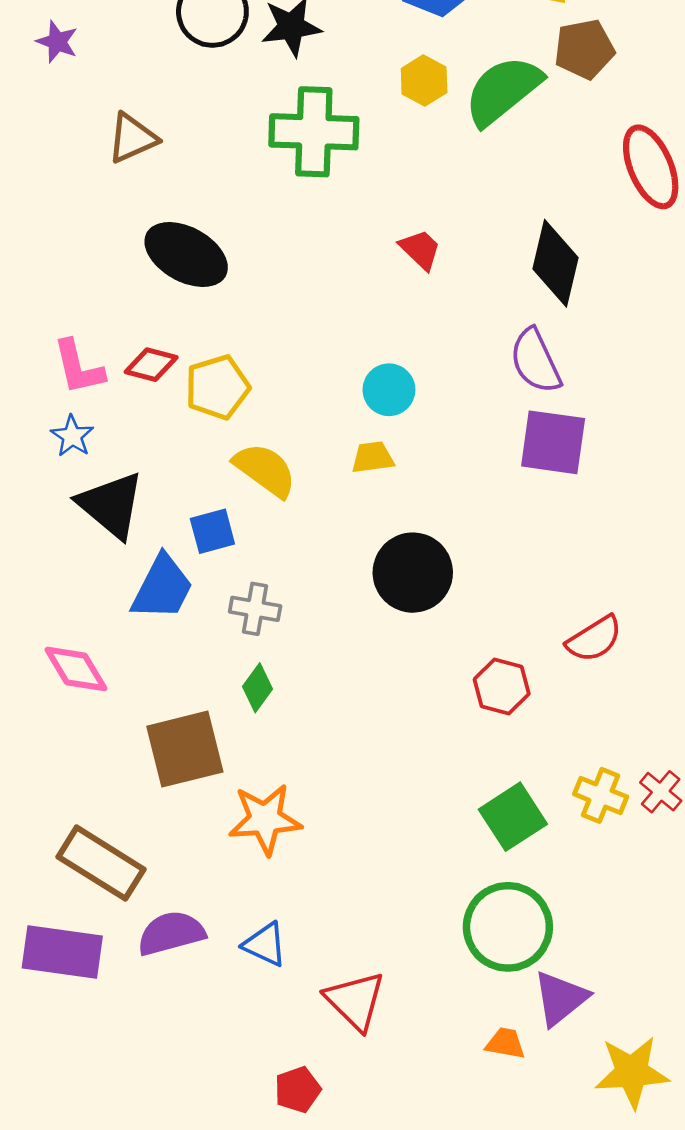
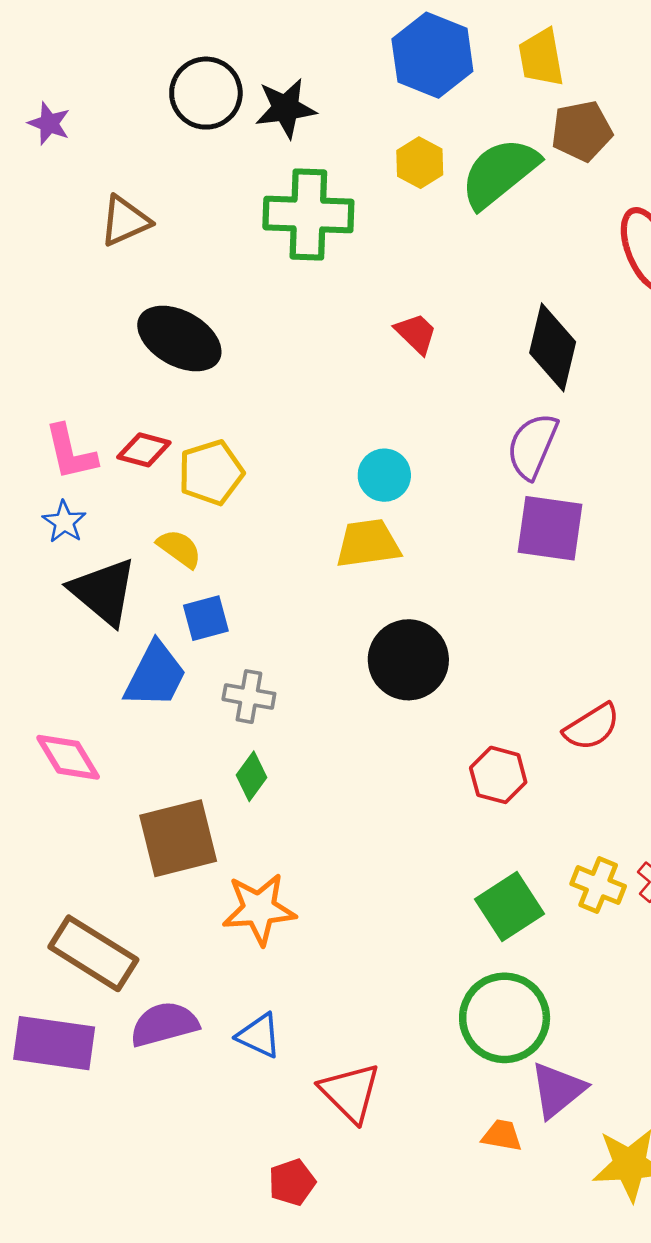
purple semicircle: (535, 361) -> (532, 446), turned 48
yellow trapezoid: (373, 457) -> (368, 543), size x1.5
yellow semicircle: (265, 470) -> (179, 549), moved, size x0.7

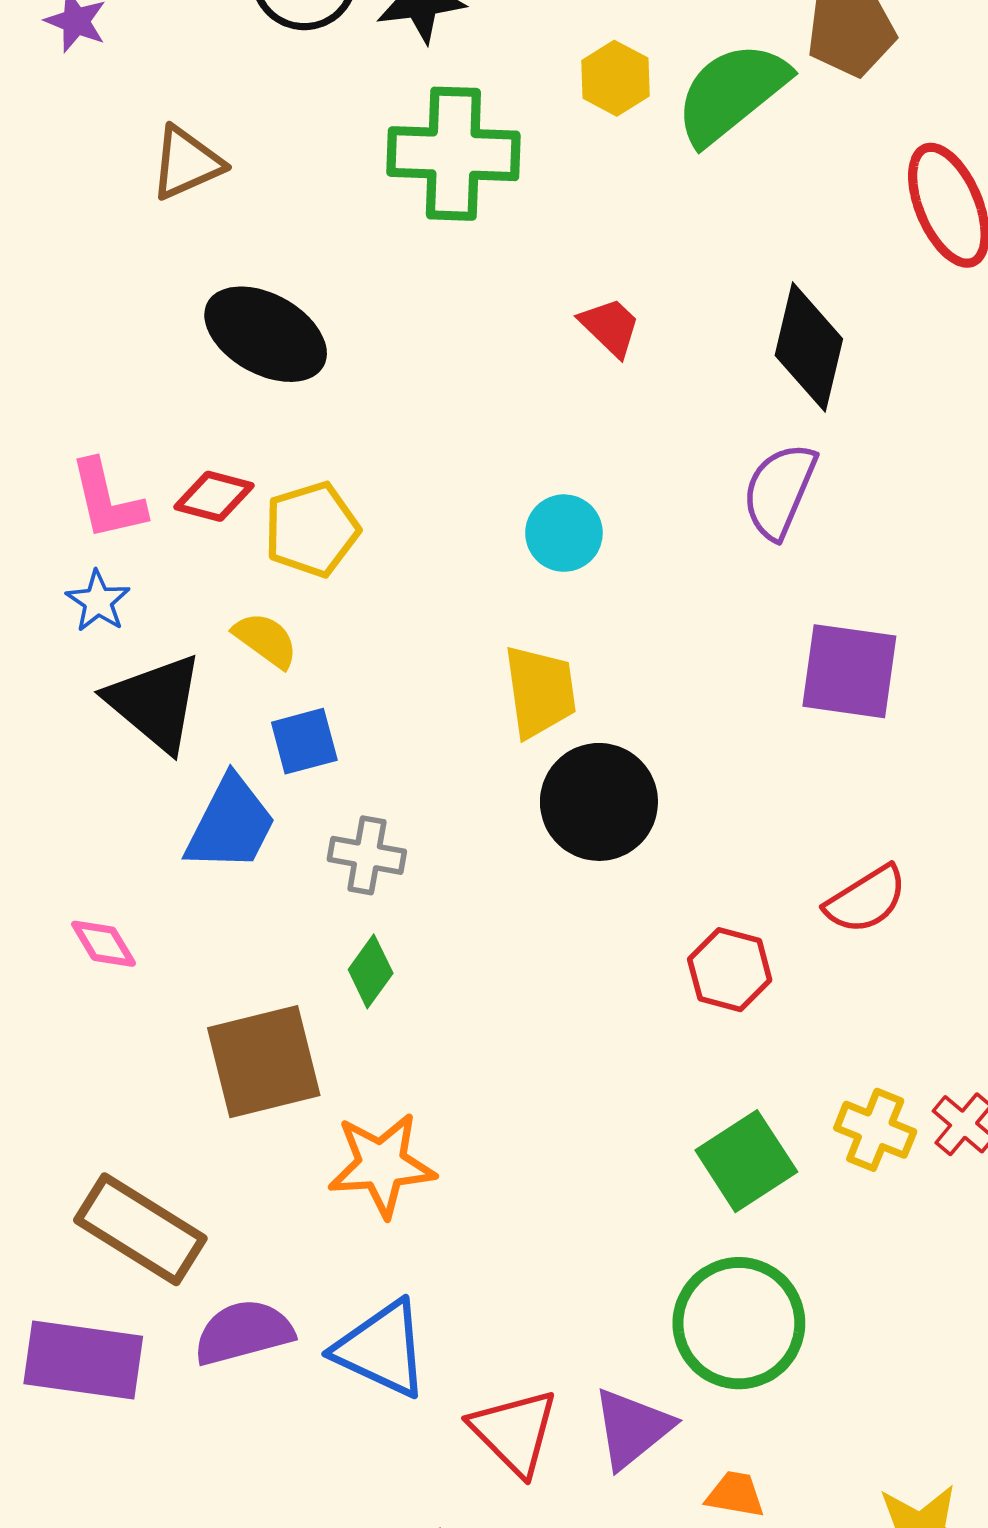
purple square: (550, 528) -> (849, 671), moved
yellow trapezoid: (368, 543) -> (540, 691), moved, turned 90
pink diamond: (68, 757) -> (104, 944), size x0.7
blue triangle: (259, 1036) -> (382, 1349), size x1.5
purple triangle: (558, 1090) -> (632, 1428), moved

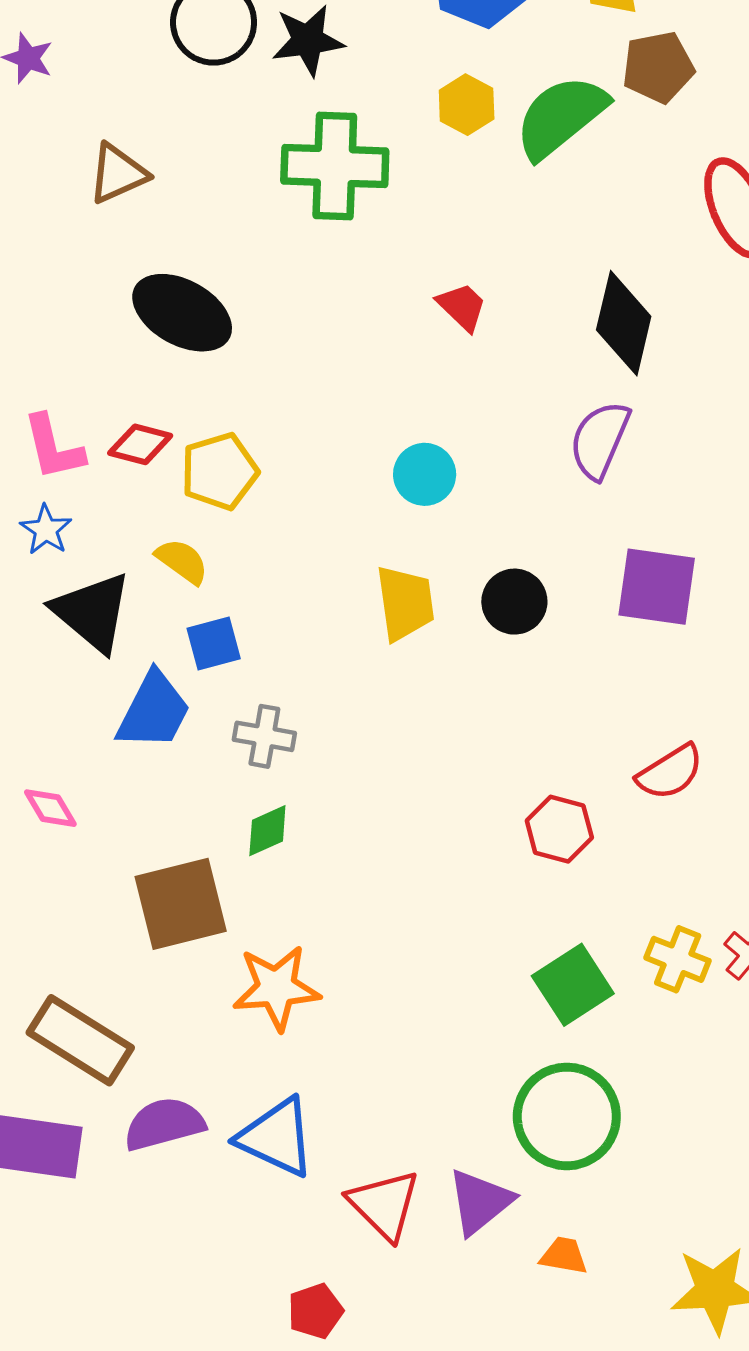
black circle: (599, 802) -> (514, 602), moved, size x0.7
green diamond: (371, 971) -> (267, 831), turned 30

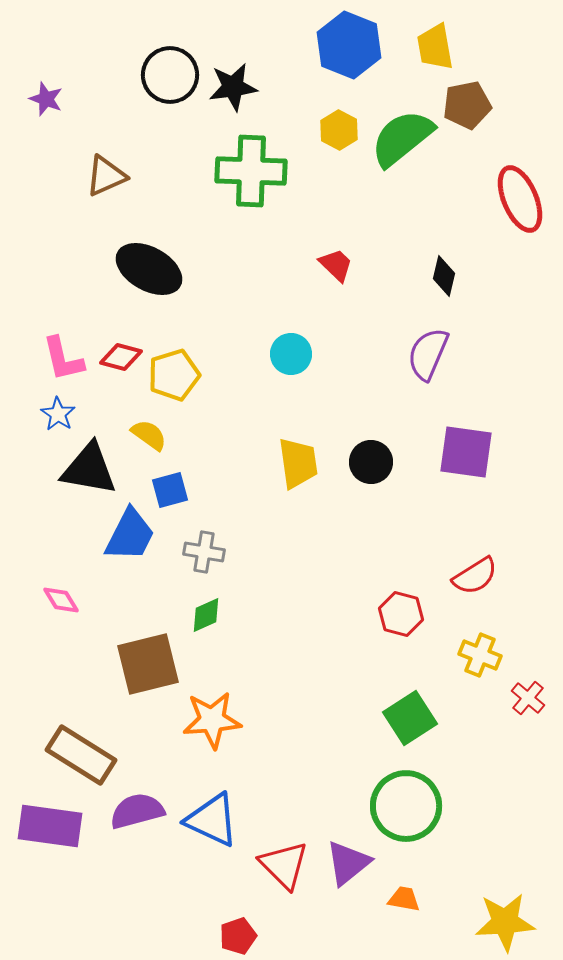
black diamond: (624, 323) -> (444, 276), size x0.6
cyan circle: (425, 474) -> (291, 354), moved
black triangle: (92, 612) -> (89, 469), turned -30
yellow cross: (678, 959) -> (480, 655), moved

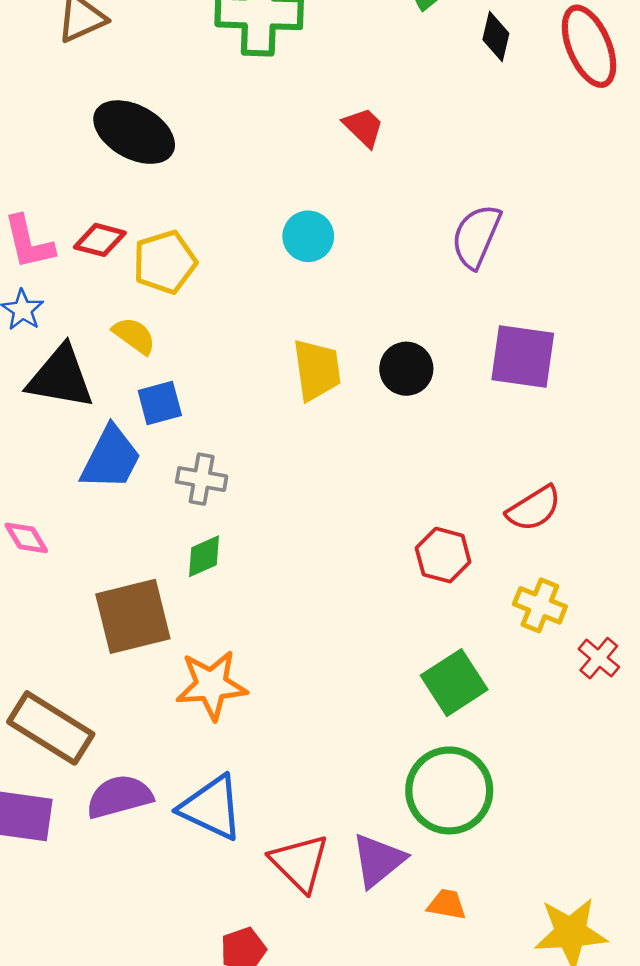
black diamond: (444, 276) -> (496, 36), moved

